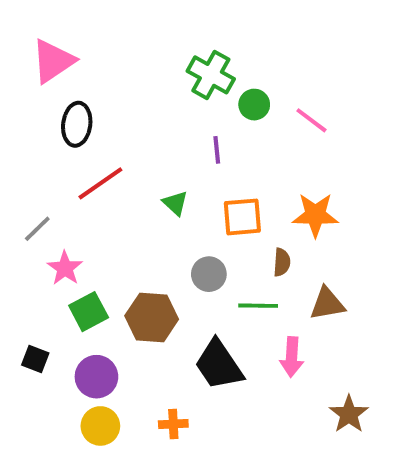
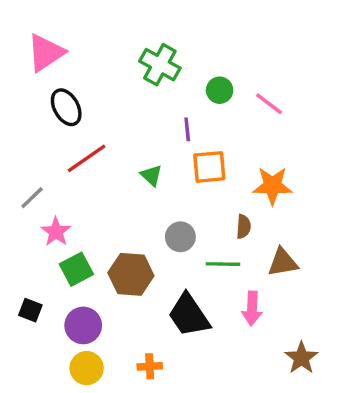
green cross: (211, 75) -> (160, 65), moved
black ellipse: (77, 124) -> (66, 107), turned -36
orange square: (242, 217) -> (209, 167), moved

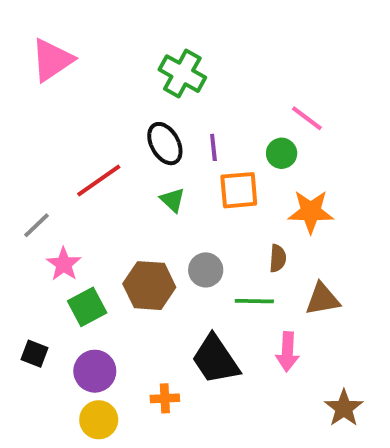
green circle: (220, 90) -> (282, 153), moved
black ellipse: (66, 107) -> (165, 144), moved
brown hexagon: (131, 274) -> (149, 286), moved
orange cross: (150, 366) -> (165, 398), moved

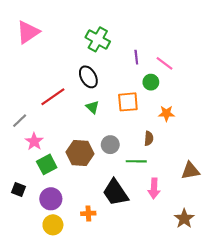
purple line: (213, 147) -> (136, 57), moved
orange star: (311, 212) -> (166, 113), size x0.7
brown triangle: (322, 299) -> (190, 171), moved

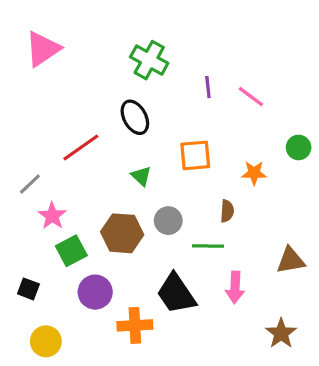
green circle: (151, 82) -> (299, 147), moved
green triangle: (93, 107) -> (141, 176), moved
purple circle: (51, 199) -> (95, 292), moved
orange cross: (88, 213) -> (135, 325), size x1.5
yellow circle: (53, 225) -> (46, 341), moved

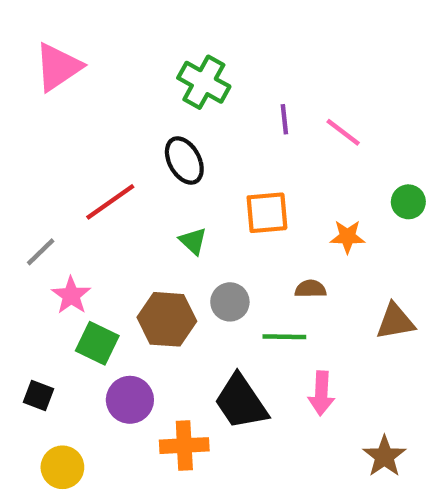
brown semicircle: (227, 211) -> (310, 289), turned -95
green square: (71, 251) -> (97, 343), turned -36
brown triangle: (291, 260) -> (395, 322), moved

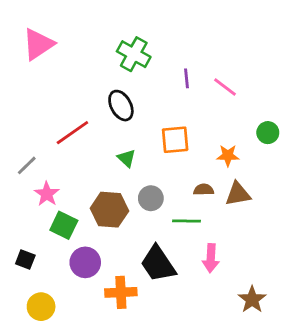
brown triangle: (395, 322) -> (238, 194), moved

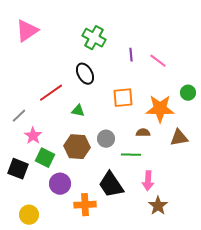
orange star: (228, 155) -> (160, 109), size x1.8
green triangle: (127, 158) -> (78, 111), moved, turned -32
brown triangle: (238, 194) -> (179, 138), moved
black square: (25, 260) -> (18, 169), moved, size x1.5
brown star: (252, 299) -> (158, 206), moved

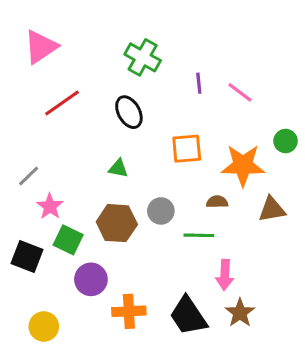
red line: (51, 93) -> (62, 103), moved
black trapezoid: (111, 185) -> (188, 316), moved

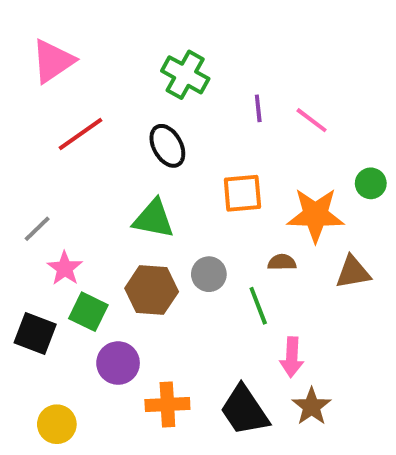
green triangle: (118, 168) -> (154, 219), size x1.6
green line: (199, 235) -> (258, 306), turned 68

